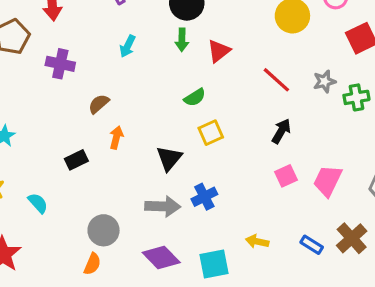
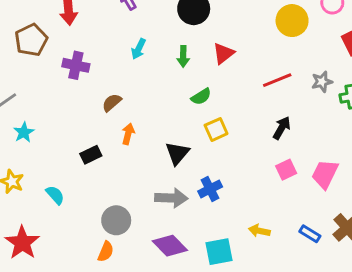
green arrow: (182, 40) -> (183, 56), moved
red line: (276, 80) -> (277, 80), turned -64

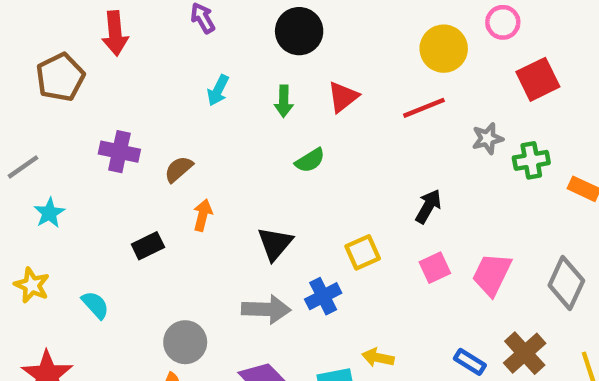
purple cross: (76, 65) -> (119, 152), moved
red line: (277, 80) -> (424, 108), moved
yellow square: (216, 129) -> (363, 252), moved
yellow arrow: (259, 231) -> (378, 358), moved

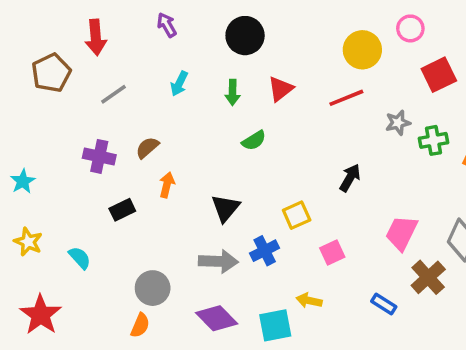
purple cross: (119, 152) -> (99, 156), moved
gray line: (23, 167) -> (113, 94), moved
cyan star: (49, 213) -> (23, 181), moved
pink square: (435, 268) -> (332, 252), moved
brown cross: (525, 353) -> (428, 277), moved

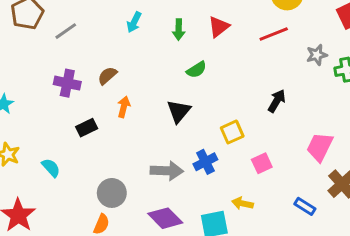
gray line: (113, 94) -> (66, 31), moved
black triangle: (225, 208) -> (179, 111), moved

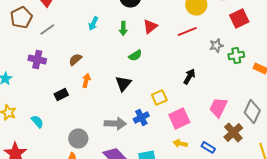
purple cross: (67, 83) -> (37, 59), moved
pink square: (262, 163) -> (179, 118), size x1.5
yellow arrow: (243, 203) -> (180, 143), moved

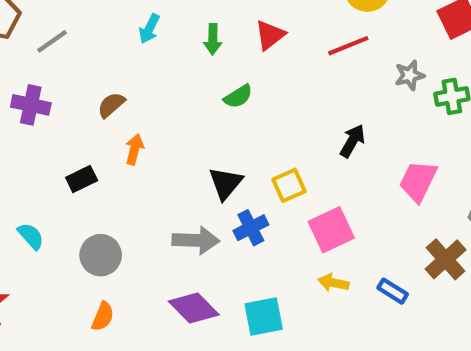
black triangle: (123, 83) -> (225, 183), moved
pink trapezoid: (218, 107) -> (418, 181), moved
gray circle: (78, 138) -> (101, 255), moved

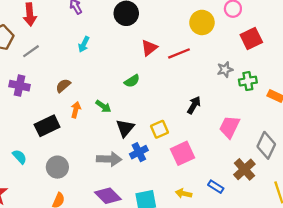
green arrow: (213, 39) -> (103, 106), moved, turned -56
red line: (348, 46) -> (179, 53), moved
black rectangle: (82, 179) -> (47, 126), size x1.5
yellow arrow: (333, 283) -> (184, 193), moved

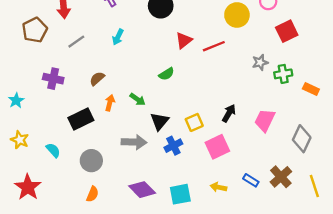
gray line: (31, 51) -> (76, 42), moved
black arrow: (194, 105) -> (229, 113), moved
gray arrow: (109, 159) -> (134, 142), moved
brown cross: (244, 169) -> (281, 177), moved

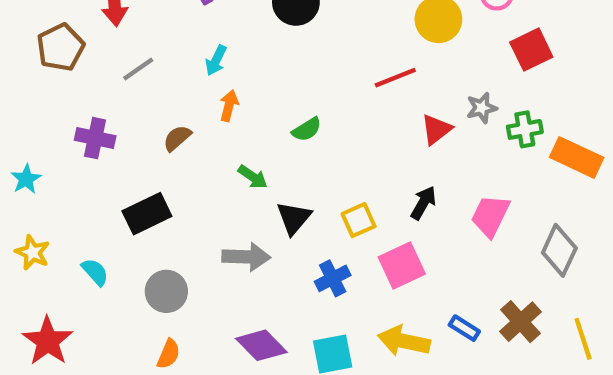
red triangle: (184, 40) -> (436, 129), moved
orange rectangle: (311, 89) -> (577, 157), size x1.6
orange arrow: (110, 103) -> (229, 106), moved
blue cross: (173, 146) -> (333, 278), moved
yellow arrow: (218, 187) -> (404, 341), size x1.6

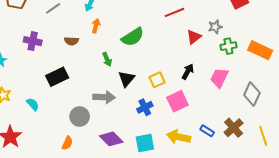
green semicircle: (307, 129) -> (133, 37), size x1.6
green cross: (525, 129) -> (228, 46), moved
brown semicircle: (177, 138) -> (71, 41), turned -136
green arrow: (253, 177) -> (107, 59), turned 32
gray circle: (166, 291) -> (80, 117), moved

